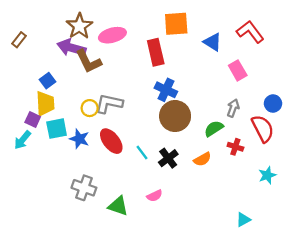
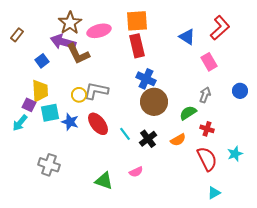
orange square: (176, 24) -> (137, 21), moved
red L-shape: (250, 32) -> (220, 28), turned 85
blue square: (47, 81) -> (42, 61), moved
red semicircle: (263, 129) -> (207, 159), moved
gray cross: (84, 188) -> (49, 165), moved

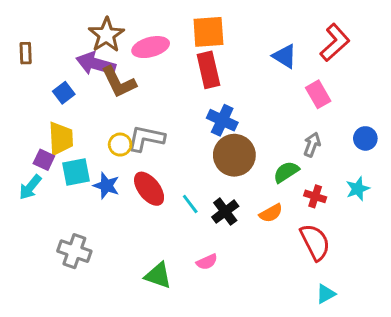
brown rectangle: (17, 35) -> (26, 53), turned -40
cyan star: (235, 154) -> (358, 189), moved

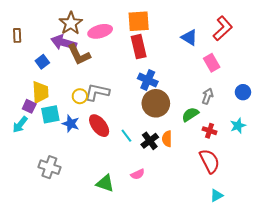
orange semicircle: (271, 213) -> (167, 139), moved, turned 119

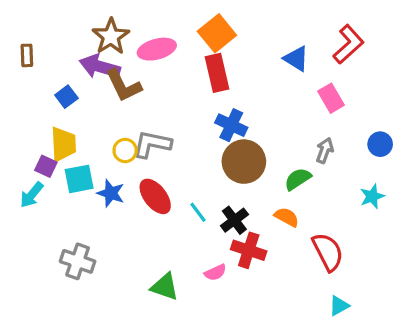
orange square: (139, 21) -> (217, 33), turned -35
red cross: (210, 131) -> (249, 250), moved, size x1.5
orange semicircle: (167, 139) -> (287, 217), moved, turned 119

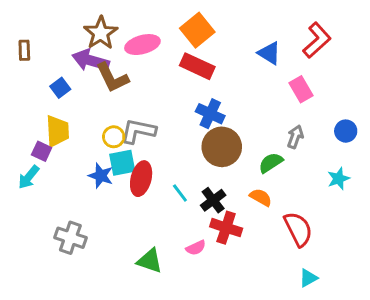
red rectangle: (217, 73) -> (197, 66), turned -52
cyan square: (79, 179) -> (122, 163), moved
red ellipse: (155, 196) -> (141, 179), turned 52

